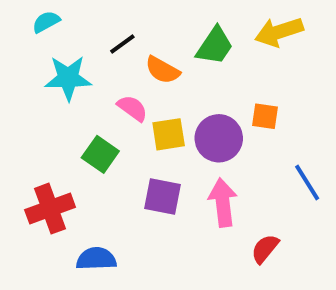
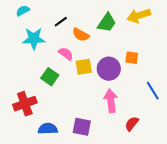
purple square: (163, 197) -> (82, 127), moved

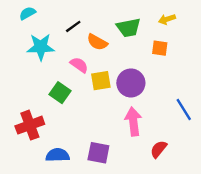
yellow arrow: (139, 16) -> (167, 19), size x0.6
green trapezoid: (107, 23) -> (128, 28), turned 45
orange square: (132, 58) -> (160, 48), moved

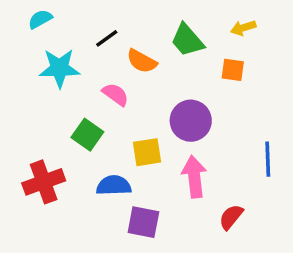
green trapezoid: (128, 28) -> (187, 40), turned 60
yellow square: (101, 81) -> (147, 152), moved
blue line: (184, 109) -> (268, 159), turned 30
blue semicircle: (58, 155) -> (114, 185), moved

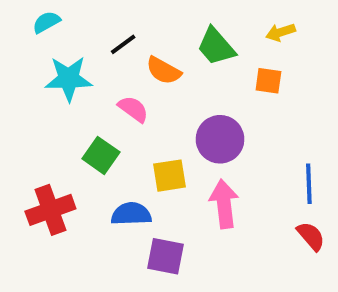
red semicircle: (231, 217) -> (311, 236), moved, turned 100

